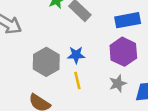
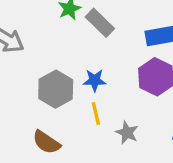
gray star: (118, 83) -> (127, 133), moved, turned -30

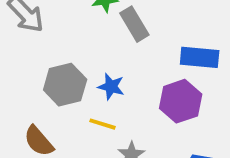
yellow line: (96, 114) -> (102, 124), turned -75

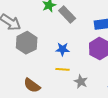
gray hexagon: (65, 85) -> (27, 43), moved

